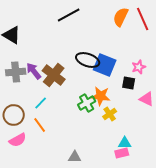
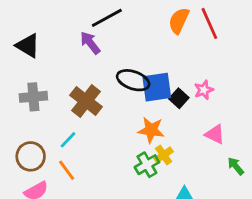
blue square: (105, 65) -> (157, 87), turned -30
purple arrow: (34, 71) -> (90, 43), moved
black square: (129, 83) -> (179, 98), moved, turned 32
green cross: (87, 103) -> (147, 165), moved

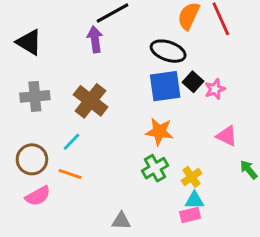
purple arrow: (90, 43) -> (95, 39), turned 30
black ellipse: (133, 80) -> (168, 51), moved
black square: (179, 98) -> (193, 82), moved
yellow cross: (164, 155) -> (192, 177), moved
orange line: (67, 170) -> (70, 174), turned -35

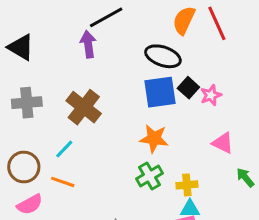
yellow cross: (192, 177) -> (187, 185), turned 30

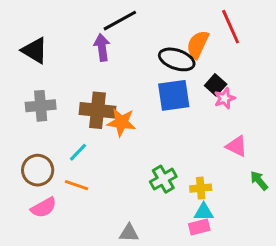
orange semicircle: (184, 20) -> (198, 44), moved
black square: (188, 88) -> (216, 85), moved
brown cross: (84, 107) -> (97, 110), turned -32
orange star: (154, 139) -> (121, 122), moved

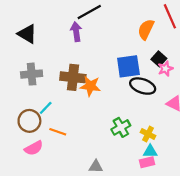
black ellipse: (177, 59) -> (143, 86), moved
cyan line: (78, 152) -> (46, 108), moved
yellow cross: (201, 188) -> (148, 134), turned 32

